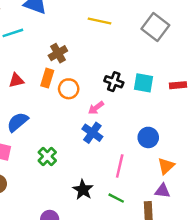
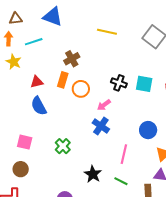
blue semicircle: (18, 122) -> (39, 106), moved, turned -78

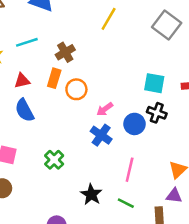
yellow line: (107, 32) -> (109, 19), turned -72
cyan line: (34, 42) -> (27, 42), moved
black cross: (119, 83) -> (157, 113), moved
blue circle: (148, 130) -> (134, 124), moved

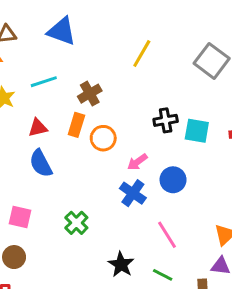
black cross: (157, 113) -> (166, 120), moved, turned -30
pink line: (130, 170) -> (167, 235), turned -45

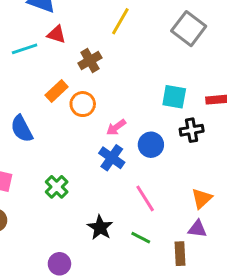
brown cross: (90, 94) -> (90, 60), moved
black cross: (166, 120) -> (192, 130), moved
orange rectangle: (76, 125) -> (57, 91), turned 30
red triangle: (38, 128) -> (57, 34), moved, turned 30

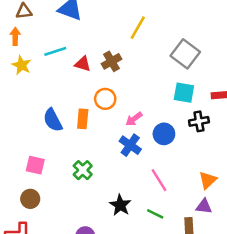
gray square: (189, 29) -> (185, 54), moved
red triangle: (57, 34) -> (83, 64), moved
orange rectangle: (57, 91) -> (83, 119), moved, turned -42

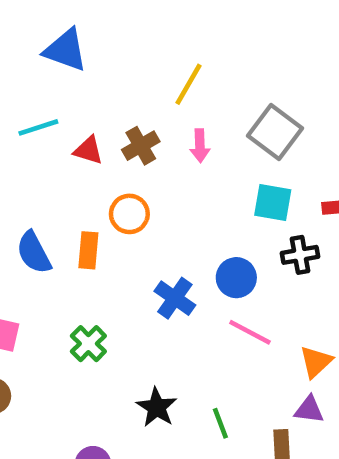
pink arrow: (134, 119) -> (200, 146), moved, turned -56
pink line: (159, 180) -> (250, 332), moved, turned -30
green line: (155, 214) -> (220, 423), turned 42

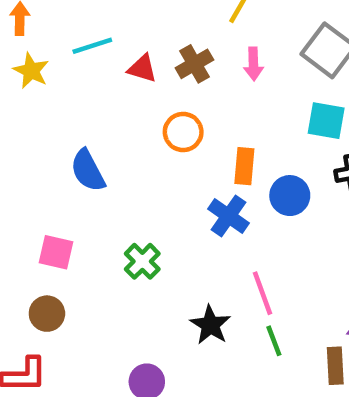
orange rectangle: (88, 250) -> (244, 166), moved
pink line: (250, 332) -> (263, 293), moved, turned 42

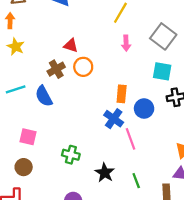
cyan line: (92, 46) -> (16, 89), moved
brown cross: (194, 64) -> (56, 69), moved
orange circle: (183, 132) -> (83, 67), moved
green cross: (142, 261) -> (71, 155), moved, turned -30
pink line: (263, 293) -> (131, 139), moved

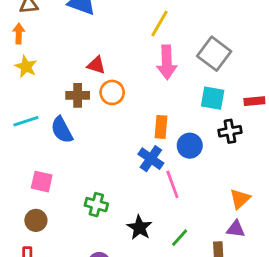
pink arrow: (126, 43) -> (167, 62), size x1.6
brown cross: (56, 69) -> (78, 95), turned 30
green line: (136, 181) -> (180, 238), turned 63

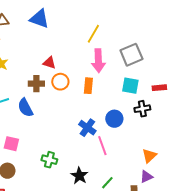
gray square: (214, 54) -> (131, 55), turned 30
orange rectangle: (161, 127) -> (88, 86), moved
purple triangle: (236, 229) -> (146, 177), turned -32

